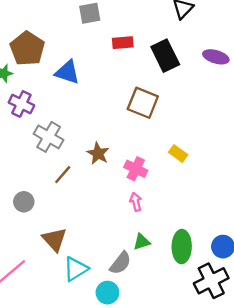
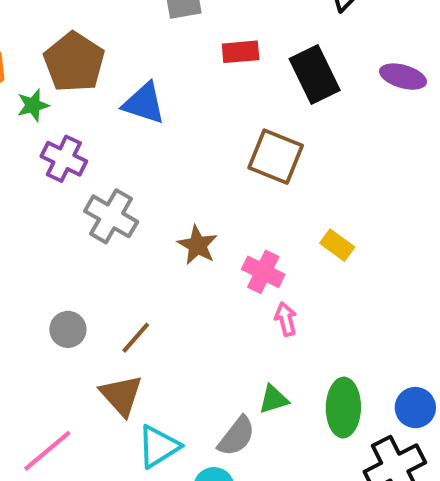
brown line: (63, 175) -> (136, 338), moved
pink arrow: (136, 202) -> (286, 319), moved

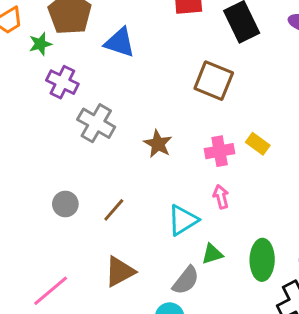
pink cross: (263, 272) -> (220, 151), moved, turned -36
brown triangle: (121, 395) -> (120, 272), moved, turned 44
cyan triangle: (158, 447) -> (183, 220), moved

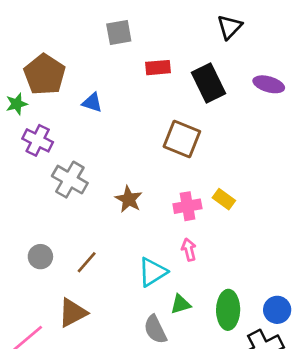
blue triangle: (120, 42) -> (92, 103), size x0.7
brown triangle: (120, 272) -> (73, 313), moved
gray semicircle: (186, 280) -> (155, 329), turned 116

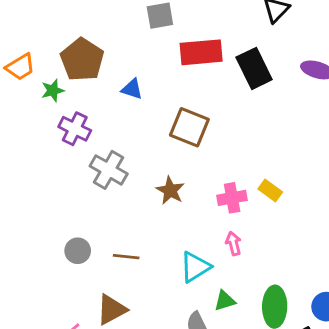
red rectangle: (158, 68) -> (201, 52), size x1.6
brown square: (182, 139) -> (189, 127), moved
brown line: (87, 262) -> (126, 257), turned 55

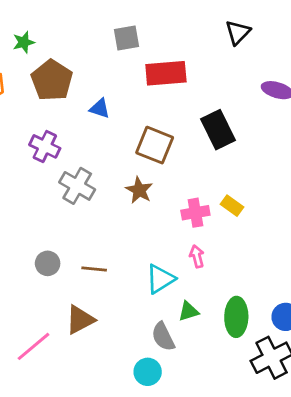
black rectangle: (254, 68) -> (218, 130), moved
green star: (53, 91) -> (24, 42), moved
brown star: (170, 190) -> (139, 190), moved

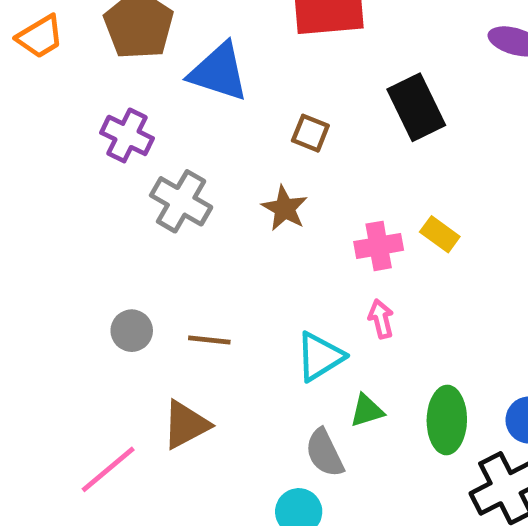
blue triangle: (100, 108) -> (219, 72), size x1.8
brown square: (155, 145) -> (310, 133), size x0.6

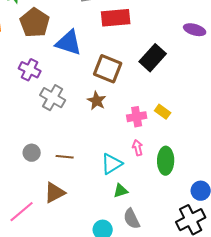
black rectangle: (416, 107) -> (153, 58), turned 68
brown square: (310, 133) -> (108, 69), size x1.8
green triangle: (367, 411) -> (121, 191), moved
green ellipse: (447, 420) -> (166, 161), moved
gray semicircle: (325, 453) -> (132, 219), moved

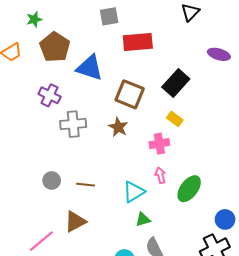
gray cross: (53, 98) -> (73, 124), turned -35
yellow rectangle: (163, 112) -> (175, 119), moved
green ellipse: (166, 161) -> (189, 189), turned 36

